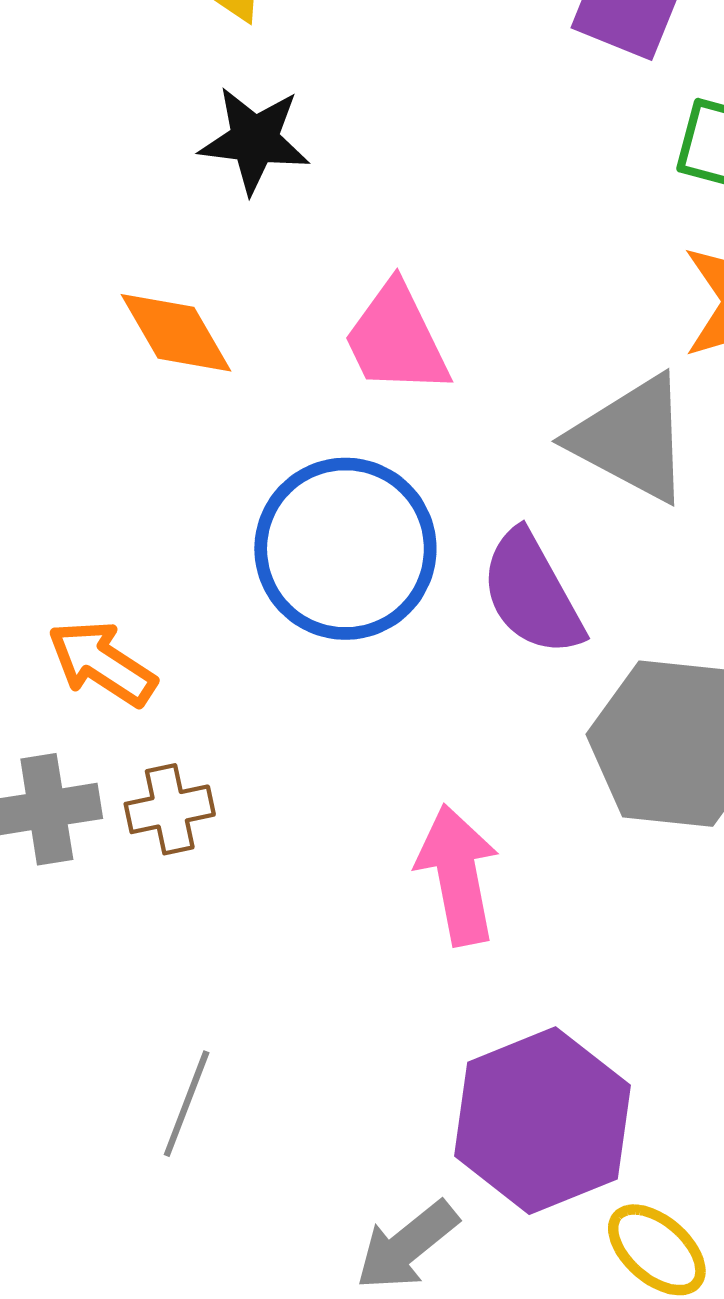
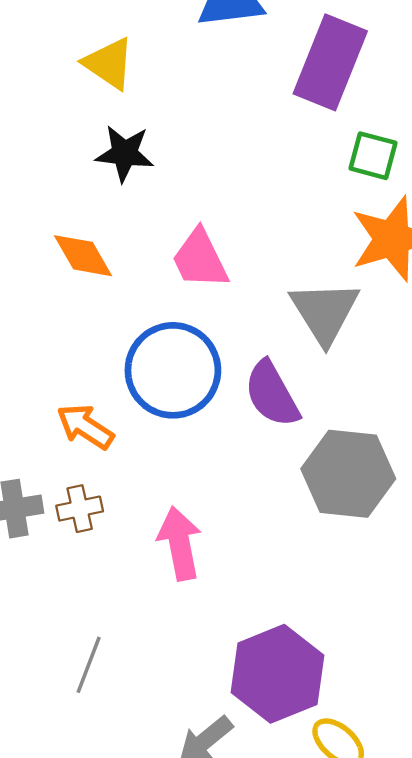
gray triangle: (631, 439) -> (325, 312), turned 30
orange arrow: (102, 663) -> (85, 427), moved
pink arrow: (458, 875) -> (180, 543), moved

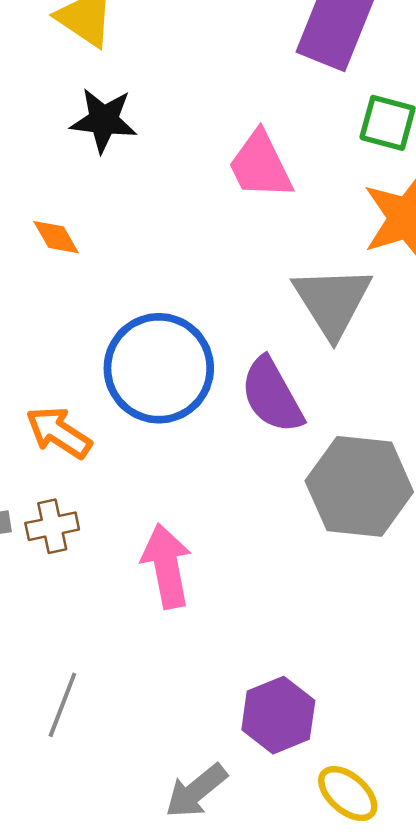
orange diamond: (83, 256) -> (56, 237), size x0.7
pink trapezoid: (200, 259) -> (260, 165), moved
purple hexagon: (277, 674) -> (278, 715), size x0.7

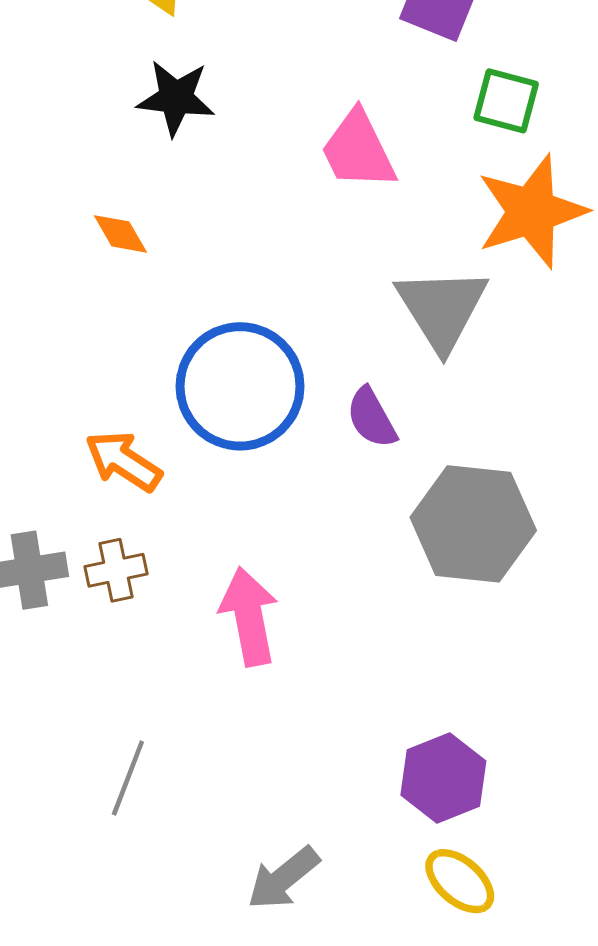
purple semicircle: (272, 395) -> (372, 418), size x0.7
purple hexagon: (278, 715) -> (443, 778), moved

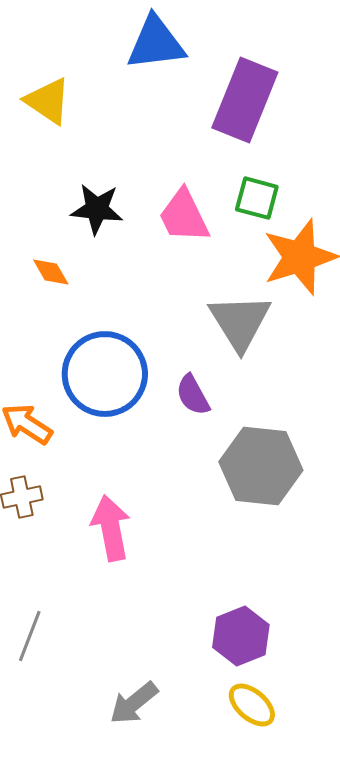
black star: (176, 98) -> (97, 209), moved
green square: (506, 101) -> (257, 198), moved
orange diamond: (120, 234) -> (51, 272), moved

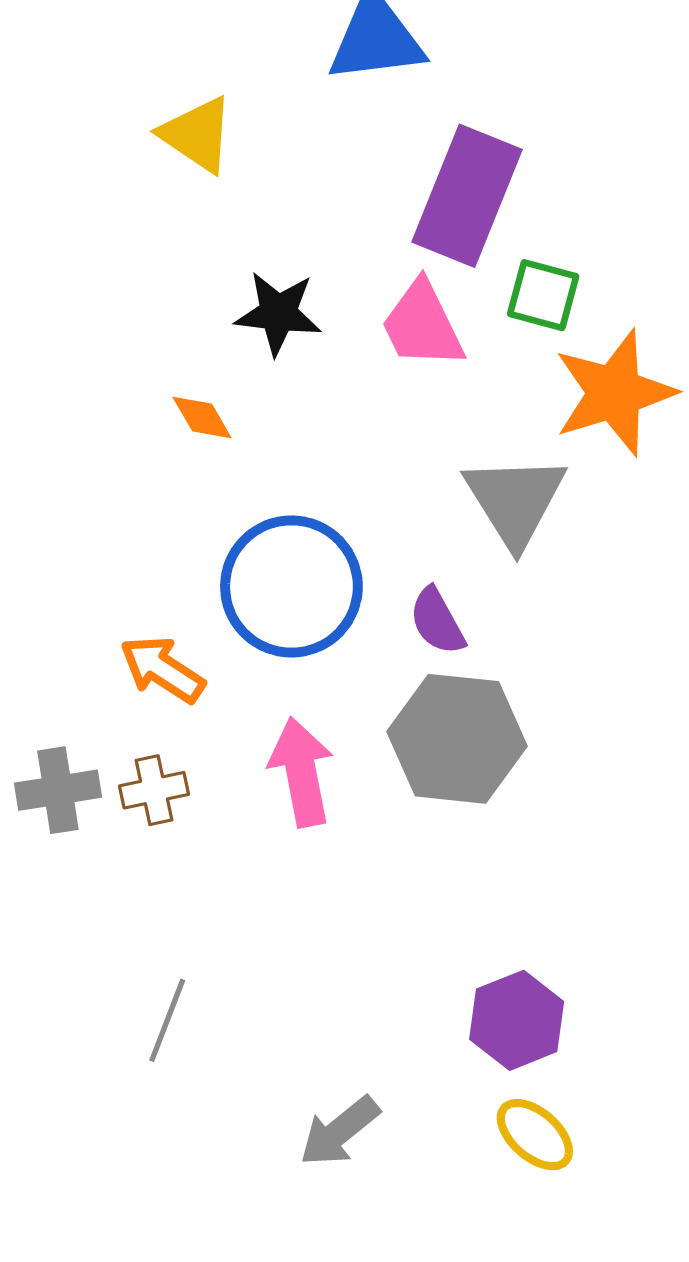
purple rectangle: (245, 100) -> (467, 196), moved
gray hexagon: (261, 466) -> (457, 739), moved
pink arrow: (111, 528) -> (301, 772), moved

